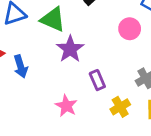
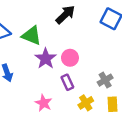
pink circle: (130, 29) -> (70, 58), moved

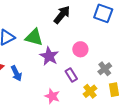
pink circle: (70, 58) -> (80, 49), moved

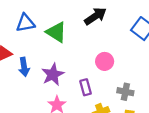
purple star: (49, 56) -> (53, 74), moved
gray cross: (105, 69) -> (125, 92), turned 32

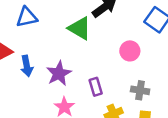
green triangle: (56, 32) -> (80, 28), moved
pink circle: (105, 61) -> (130, 51), moved

